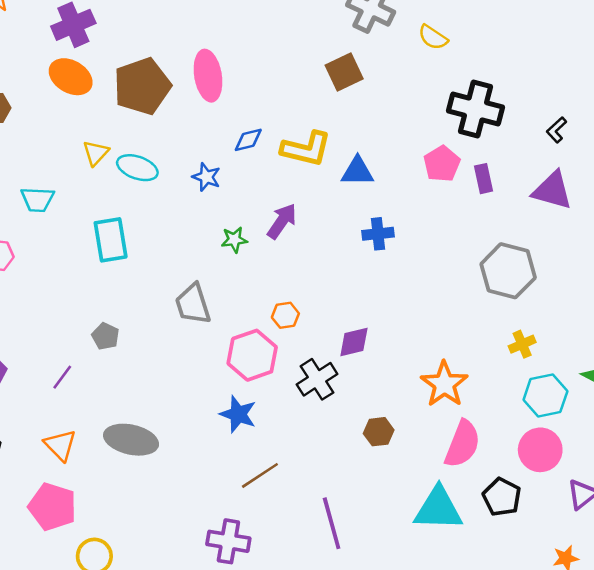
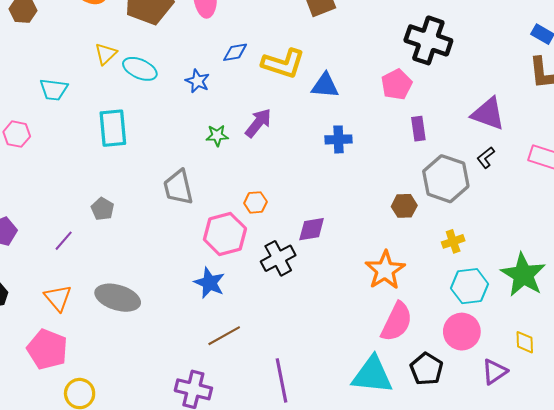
black L-shape: (557, 130) -> (486, 158), moved
purple rectangle: (483, 179) -> (418, 129), moved
brown hexagon: (379, 432) -> (404, 206), moved

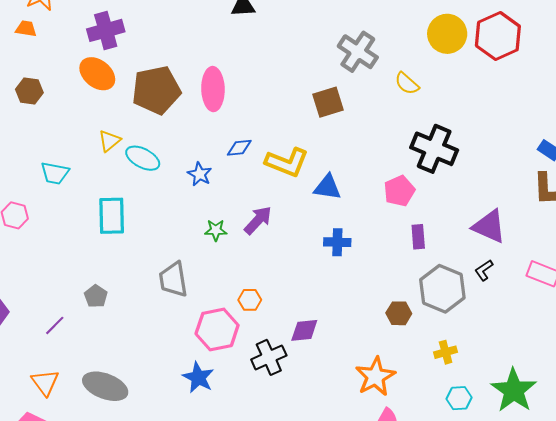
cyan hexagon: (470, 286) -> (459, 398), size x0.7

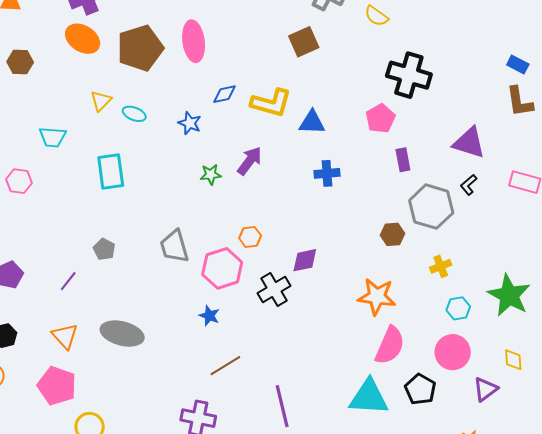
cyan ellipse: (143, 158) -> (134, 114), size x0.7
gray trapezoid: (173, 279) -> (174, 246), moved
blue star: (198, 377) -> (209, 316), size x0.7
orange star: (375, 377) -> (377, 297), turned -30

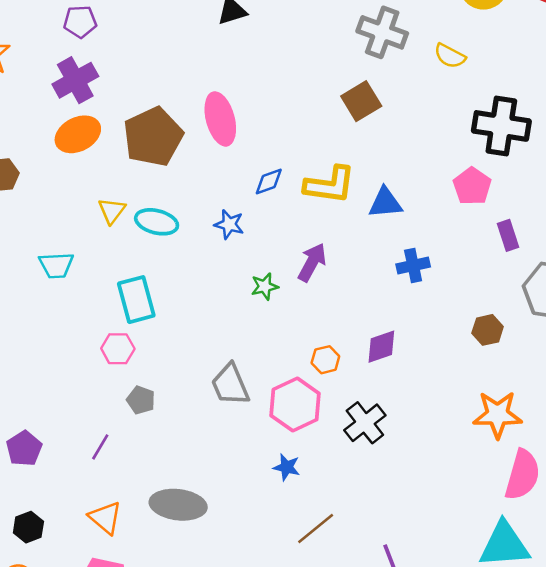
orange ellipse: (83, 39) -> (78, 134), turned -52
cyan ellipse: (134, 114) -> (157, 222), size x1.4
pink hexagon: (19, 181) -> (118, 349), moved
brown hexagon: (392, 234) -> (488, 330), moved
purple diamond: (305, 260) -> (381, 347), moved

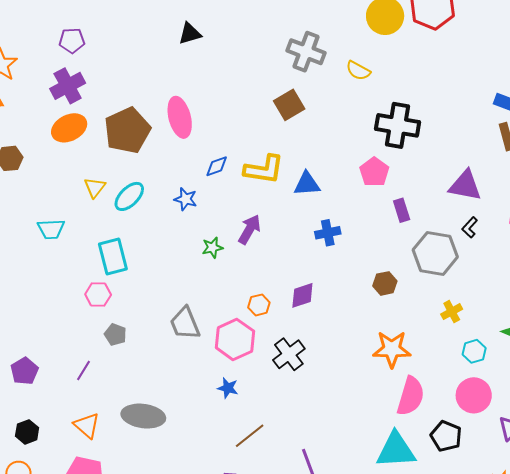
cyan ellipse: (157, 222) -> (129, 196), turned -60

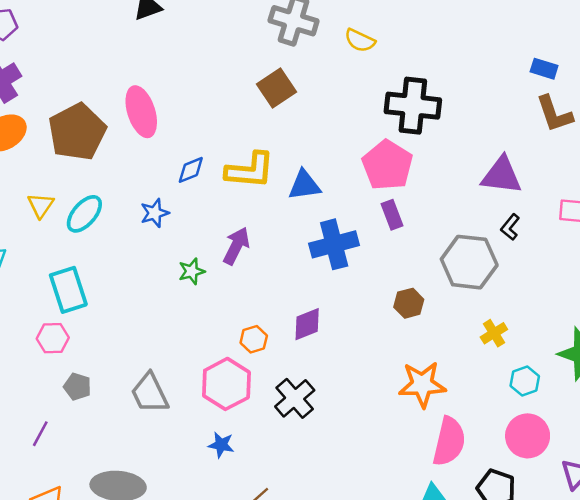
pink pentagon: (374, 172) -> (387, 165), size x1.4
blue star: (186, 199) -> (155, 213), turned -30
purple rectangle: (402, 210) -> (392, 215), moved
blue cross: (328, 233) -> (334, 244), size x1.5
gray trapezoid: (185, 323) -> (150, 393), moved

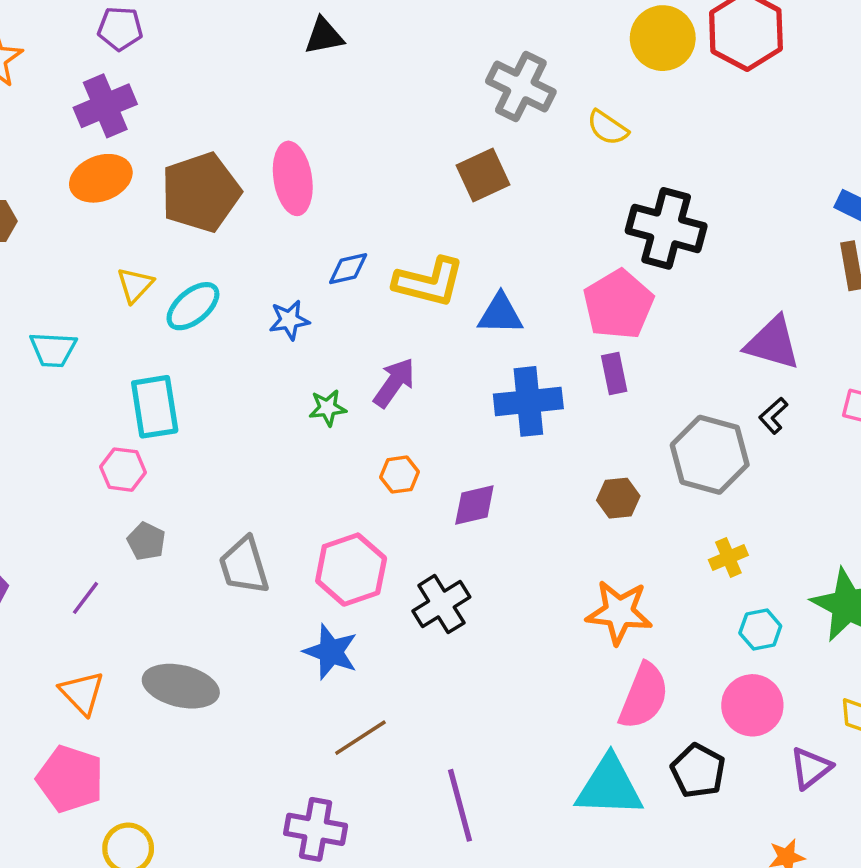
orange hexagon: (254, 339) -> (399, 475), moved
blue star: (221, 445) -> (331, 652), size x1.5

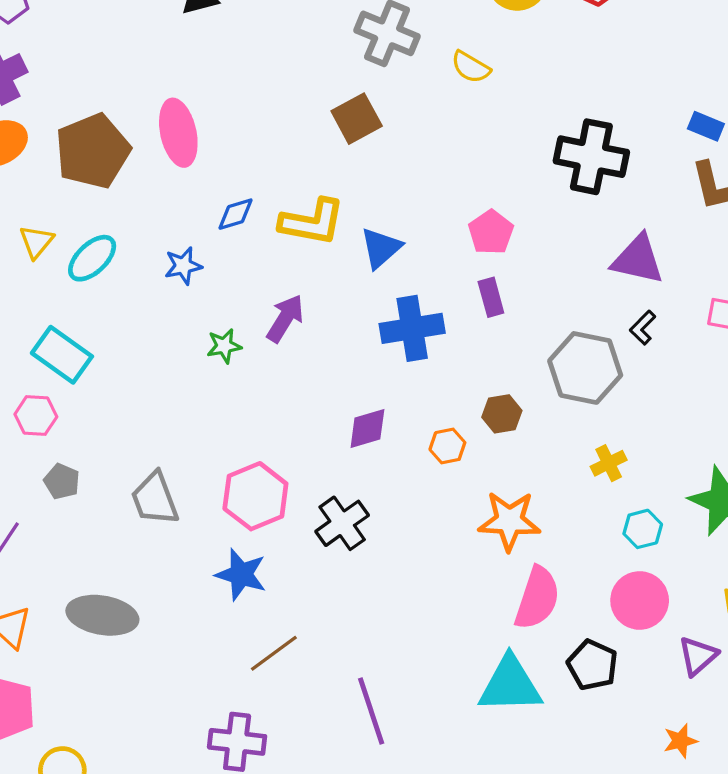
black cross: (666, 228) -> (591, 157), moved
pink pentagon: (618, 304) -> (491, 232), size x0.7
blue triangle: (500, 314) -> (381, 248), turned -39
cyan rectangle: (155, 407) -> (62, 355), turned -42
orange hexagon: (399, 475) -> (447, 446), moved

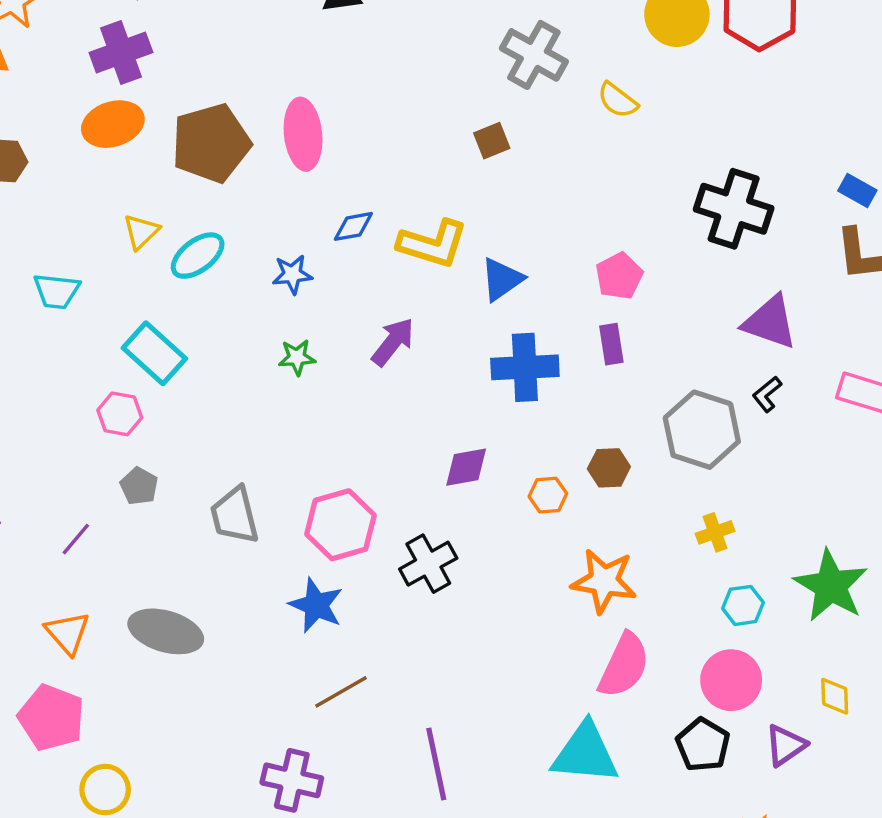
brown square: (357, 119) -> (492, 141), size x0.7
green star: (224, 346) -> (297, 357), moved
black pentagon: (592, 665) -> (703, 745), moved

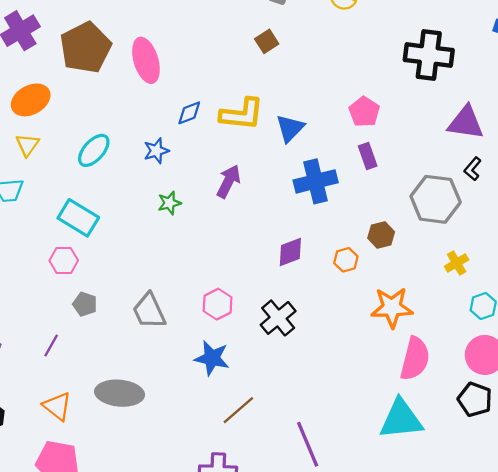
orange ellipse: (113, 124) -> (31, 100), moved
brown pentagon: (211, 143) -> (86, 48), moved
yellow triangle: (141, 232) -> (27, 145), moved
pink hexagon: (340, 525) -> (218, 304), size x0.7

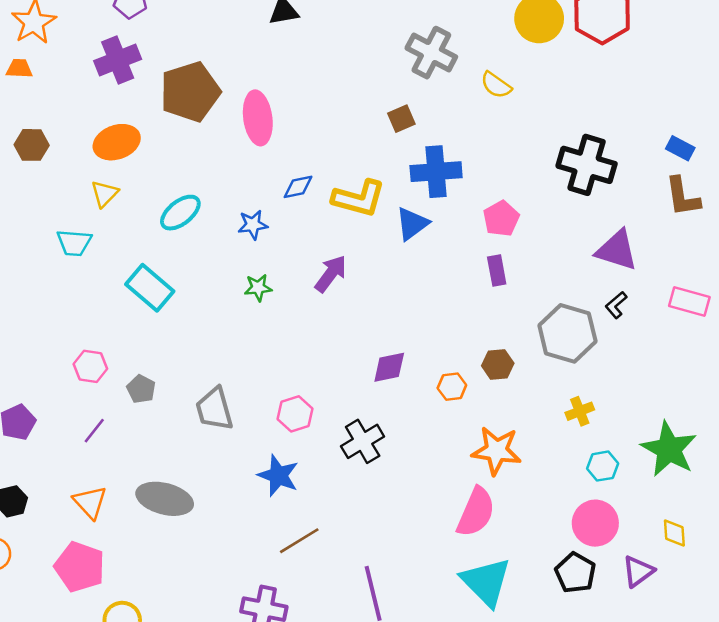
blue cross: (316, 181) -> (436, 172), moved
pink hexagon: (64, 261) -> (90, 366), moved
pink semicircle: (415, 359) -> (476, 512), moved
cyan triangle: (401, 419) -> (486, 582), turned 42

